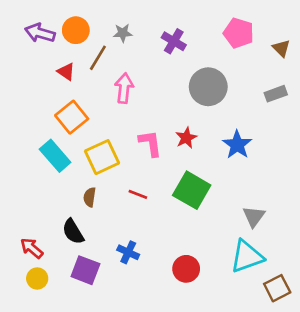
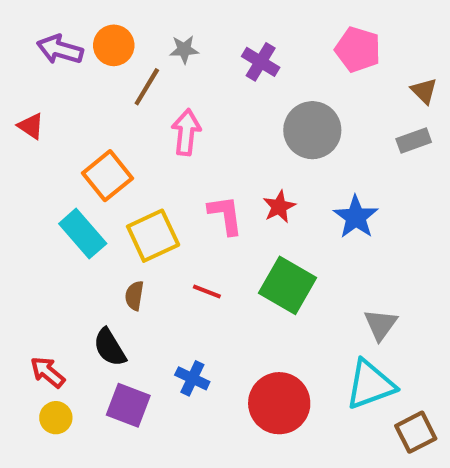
brown triangle: (281, 48) -> (424, 91), moved
red triangle: (66, 72) -> (31, 126), moved
red circle: (186, 269) -> (279, 403), size x1.5

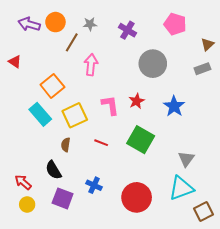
brown triangle: (424, 91) -> (208, 44), turned 32

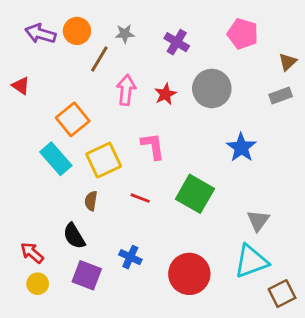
red star: (137, 101) -> (165, 94), moved

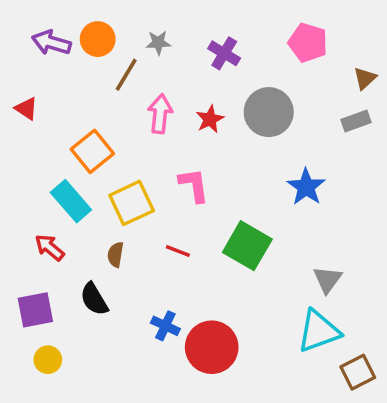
red arrow: (32, 253) -> (50, 247), moved
red circle: (189, 274) -> (212, 347), moved
purple square: (87, 275) -> (35, 310), moved, turned -32

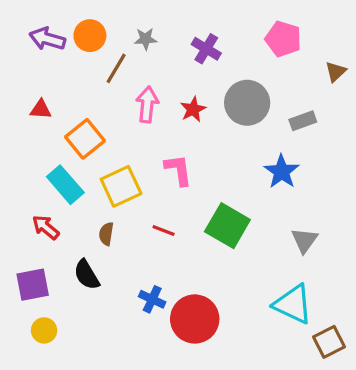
red triangle: (26, 109) -> (41, 109), moved, turned -30
gray rectangle: (356, 121) -> (303, 121), moved
gray triangle: (327, 280) -> (304, 240), moved
cyan triangle: (319, 331) -> (293, 304), turned 45

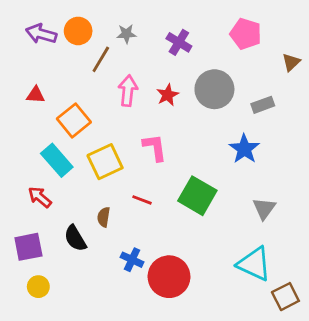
brown semicircle: (106, 234) -> (104, 217), moved

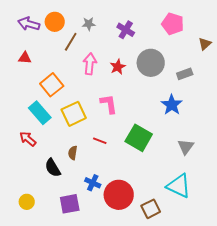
red triangle: (36, 95) -> (25, 58), moved
purple square: (28, 247) -> (70, 204), moved
brown square: (285, 297) -> (151, 209), moved

